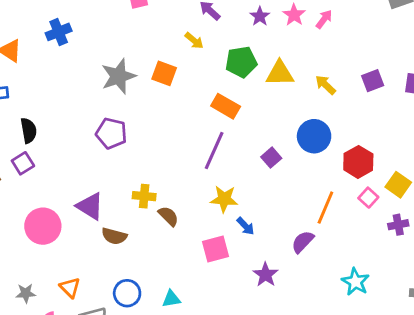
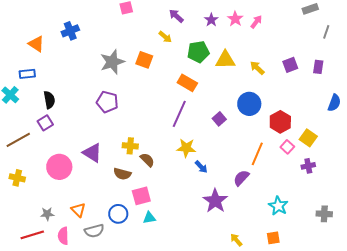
brown semicircle: (114, 236) -> (122, 174), moved
pink square: (216, 249) -> (141, 196), moved
purple star: (266, 275) -> (215, 201), size x1.4

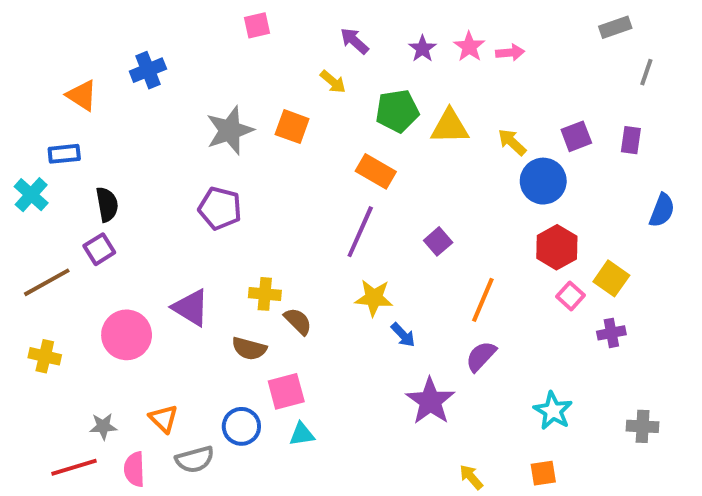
pink arrow: (256, 22) -> (510, 53), turned 48
blue circle: (249, 104) -> (543, 181), moved
orange line: (257, 154) -> (483, 300), moved

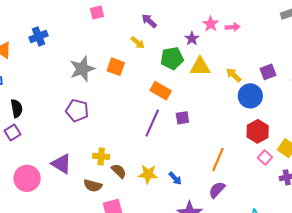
purple star: (422, 49) -> (192, 39), moved
purple square: (438, 241) -> (182, 118), moved, turned 32
yellow star: (374, 298) -> (148, 174), moved

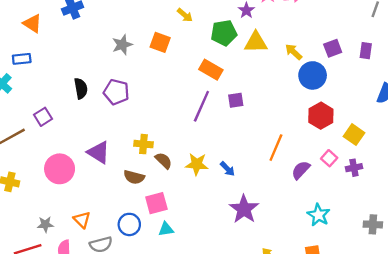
gray star: (82, 69) -> (122, 45), size x0.7
black semicircle: (17, 108) -> (81, 88), moved
pink square: (265, 157) -> (329, 158), moved
purple semicircle: (217, 190) -> (301, 170), moved

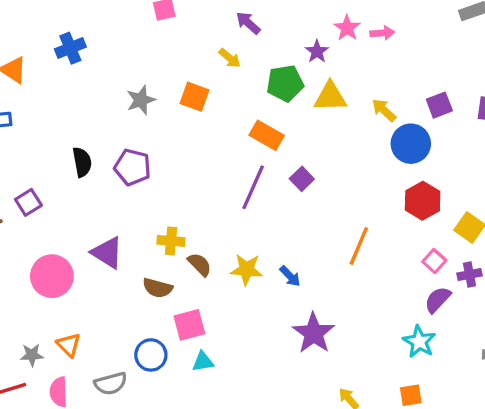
purple square: (236, 100) -> (302, 179), turned -35
purple semicircle: (301, 170) -> (438, 300), moved
orange triangle: (82, 220) -> (69, 345), moved

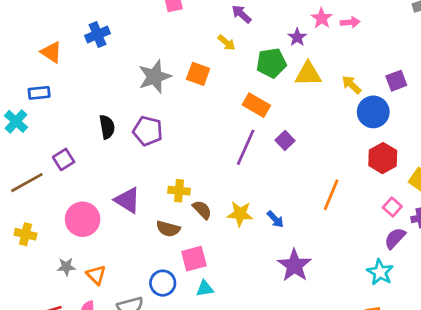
gray star: (141, 100) -> (155, 77), size x1.4
gray star: (32, 355) -> (66, 267), moved

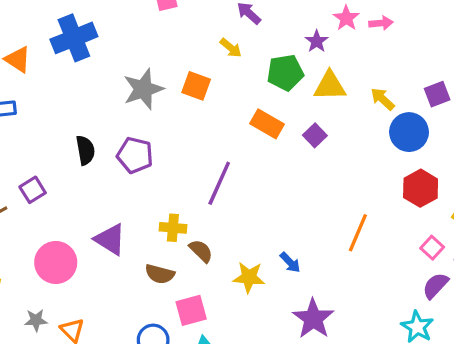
blue cross: (98, 34) -> (74, 38), size x1.5
purple square: (285, 140) -> (315, 135), moved
purple line: (246, 147) -> (219, 183), moved
yellow star: (240, 214) -> (249, 277), moved

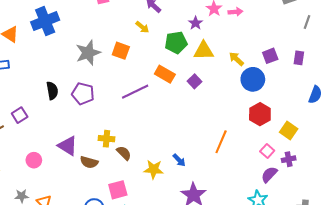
purple line: (219, 183) -> (135, 92), moved, turned 40
pink circle: (56, 262) -> (34, 160), size x0.6
brown semicircle: (160, 274) -> (89, 162), moved

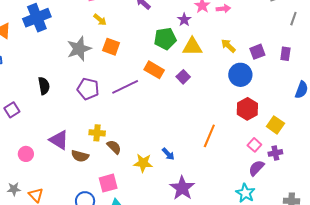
yellow arrow: (142, 27) -> (100, 20), moved
yellow arrow: (236, 59) -> (228, 46), moved
purple pentagon: (83, 94) -> (88, 89), moved

